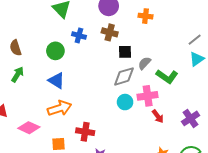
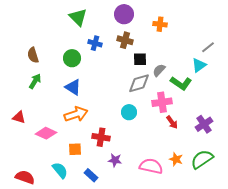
cyan triangle: (197, 59) -> (199, 65), moved
cyan circle: (125, 102) -> (129, 112), moved

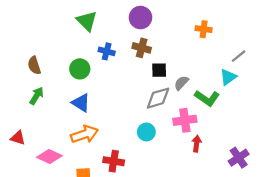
orange cross: (160, 24) -> (204, 29), moved
red arrow: (172, 122) -> (197, 144), turned -136
purple cross: (204, 124) -> (239, 158), moved

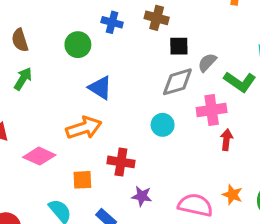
blue triangle: (81, 103) -> (100, 88), moved

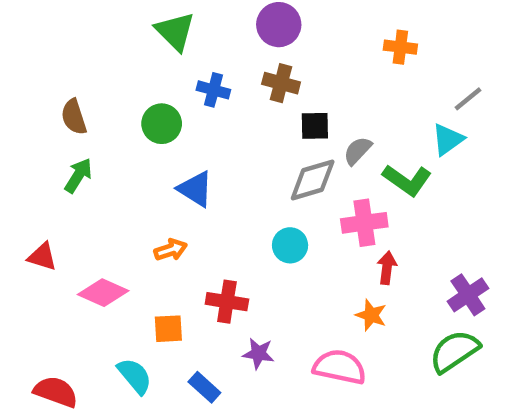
orange arrow: (84, 128) -> (171, 250), size x0.6
orange star: (232, 195) -> (371, 315), moved

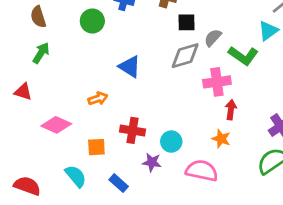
blue triangle: (195, 189) -> (130, 67), moved
cyan circle: (290, 245) -> (171, 142), moved
red triangle: (42, 257) -> (23, 92), moved

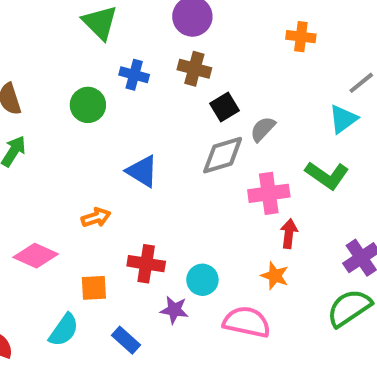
black square: (187, 22) -> (225, 107), turned -30
green L-shape: (243, 56) -> (327, 175), moved
cyan semicircle: (76, 176) -> (64, 330), turned 75

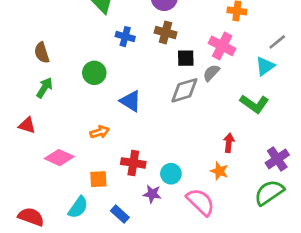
green circle: (88, 105) -> (94, 73), moved
black square: (225, 107) -> (186, 58), turned 30
pink cross: (269, 193) -> (222, 46), moved, turned 35
pink semicircle: (247, 322) -> (201, 202), turned 32

